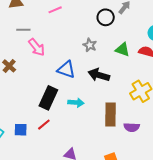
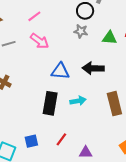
gray star: (90, 45) -> (81, 31), moved
pink arrow: (37, 47) -> (40, 41), moved
red line: (44, 125) -> (61, 139), moved

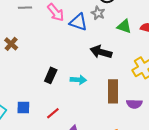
blue triangle: (60, 71) -> (78, 22), moved
black rectangle: (50, 103) -> (51, 75), size x0.7

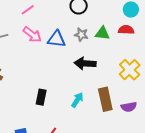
gray star: (98, 13) -> (81, 35), moved
cyan arrow: (78, 80) -> (77, 100), moved, turned -49

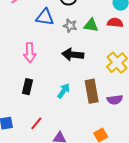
pink arrow: (32, 35) -> (30, 53), moved, turned 48
blue triangle: (57, 39) -> (45, 17), moved

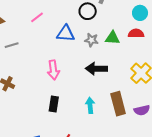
cyan arrow: (64, 91) -> (90, 105), turned -35

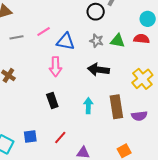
pink line: (37, 17) -> (44, 32), moved
blue triangle: (66, 34) -> (66, 42), moved
black rectangle: (54, 104) -> (52, 101), turned -35

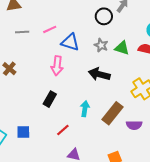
black rectangle: (52, 101) -> (50, 99), turned 42
brown rectangle: (116, 107) -> (112, 113), turned 40
red line: (60, 138) -> (63, 130), moved

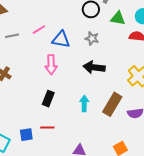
green triangle: (122, 48) -> (118, 18), moved
red line: (63, 130) -> (47, 128), moved, turned 48

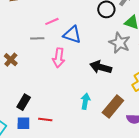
gray line: (12, 36) -> (37, 38), moved
gray star: (92, 38) -> (120, 43), moved, size x1.5
black rectangle: (48, 99) -> (24, 102), moved

